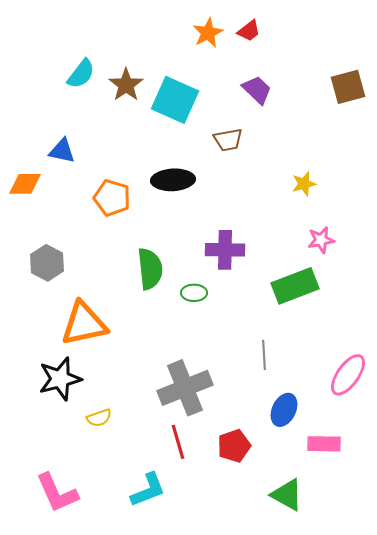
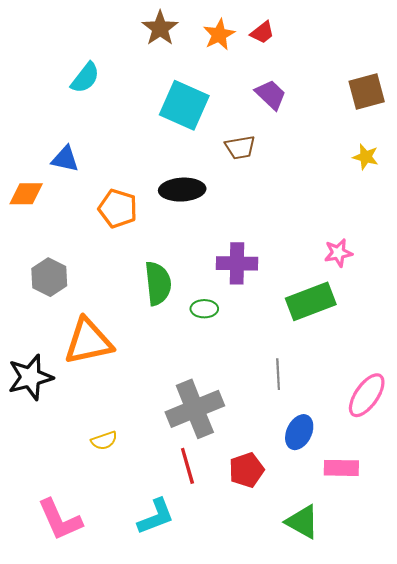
brown star: (126, 85) -> (160, 28), moved
yellow star: (304, 184) -> (366, 157), moved, turned 30
black star: (60, 379) -> (30, 377), moved

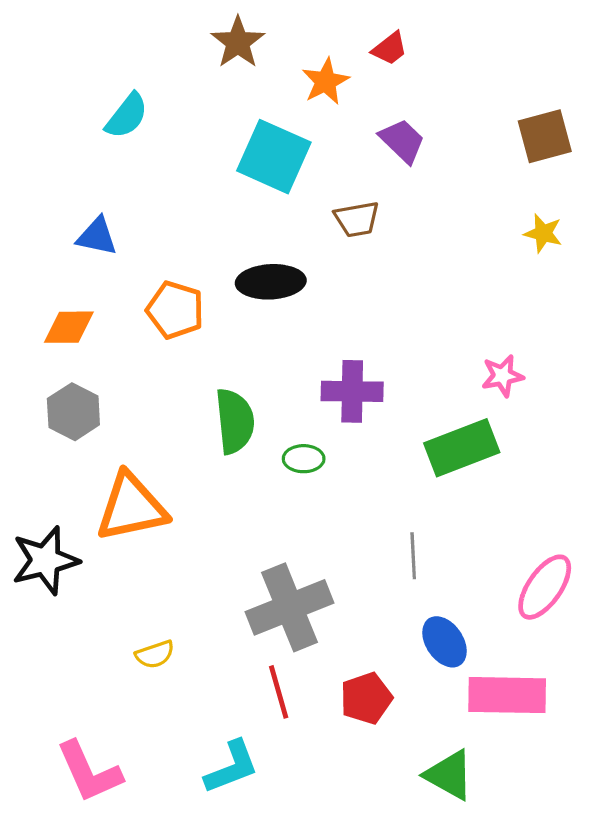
orange star: (219, 35) -> (326, 81), moved
orange diamond: (26, 194) -> (69, 327), moved
blue ellipse: (299, 432) -> (445, 642), turned -60
pink rectangle: (341, 468) -> (507, 695), size x1.5

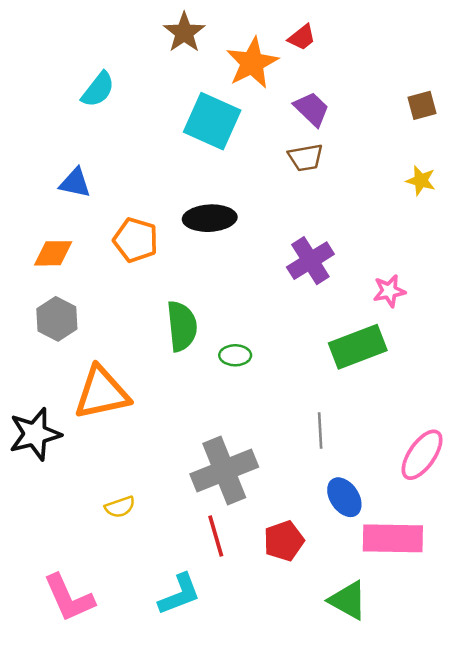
orange star: (326, 81) -> (252, 63), size x1.4
brown square: (545, 136) -> (422, 105), size x0.7
brown trapezoid: (357, 219) -> (306, 158), moved
purple cross: (352, 391) -> (310, 261), moved, turned -33

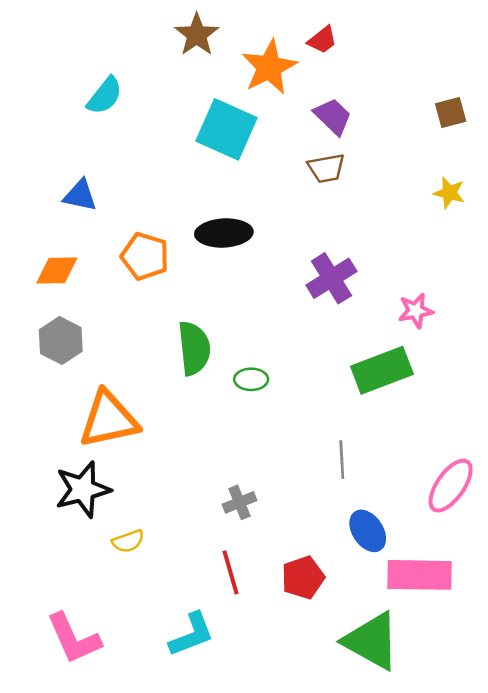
black star: (35, 434) -> (83, 489), moved
gray cross: (224, 471) -> (239, 502), size x0.5
green triangle: (348, 600) -> (372, 641), size x1.4

